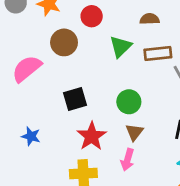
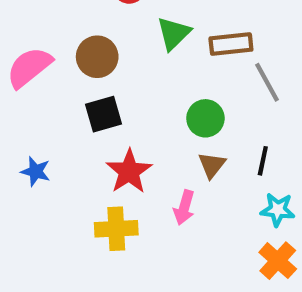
brown circle: (64, 42) -> (97, 57), moved
green circle: (129, 102) -> (205, 118), moved
brown triangle: (134, 132) -> (212, 165), moved

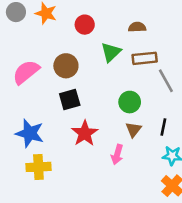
blue star: (36, 171) -> (30, 133), size x1.6
yellow cross: (116, 229) -> (38, 167), moved

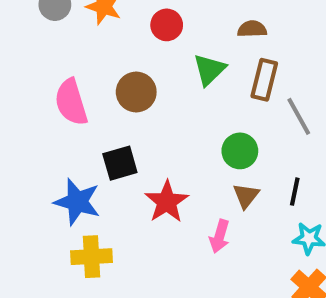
brown rectangle: (145, 58) -> (264, 80), turned -70
pink semicircle: (26, 72) -> (71, 102), turned -68
black square: (70, 100) -> (120, 163), moved

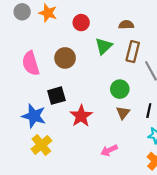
pink arrow: (220, 236) -> (109, 150), moved, turned 49
yellow cross: (91, 257) -> (41, 145), turned -36

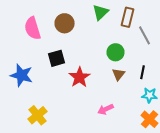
blue star: (34, 116) -> (22, 75), moved
yellow cross: (41, 145) -> (38, 115), moved

